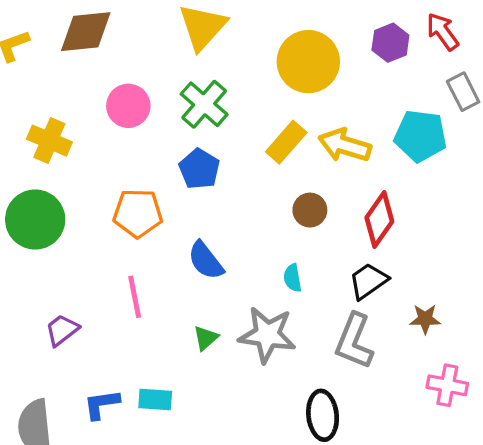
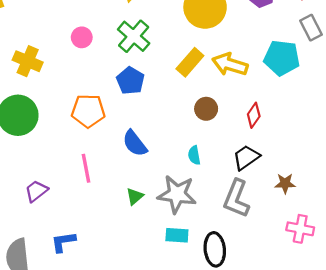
pink circle: (128, 106) -> (82, 37), size x0.7
red diamond: (379, 219) -> (254, 115), size x0.7
cyan rectangle: (155, 400) -> (177, 235), moved

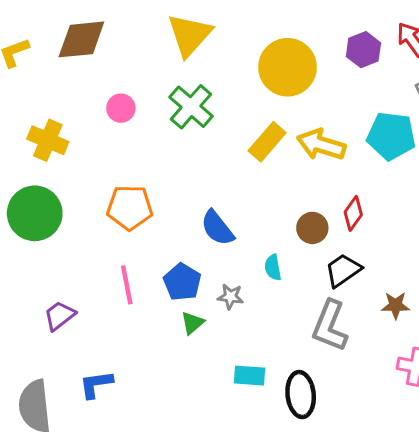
blue pentagon: (130, 81) -> (182, 282), moved
brown circle: (206, 109) -> (312, 228), moved
blue semicircle: (135, 143) -> (217, 228), moved
gray star: (177, 194) -> (230, 297), moved, size x0.5

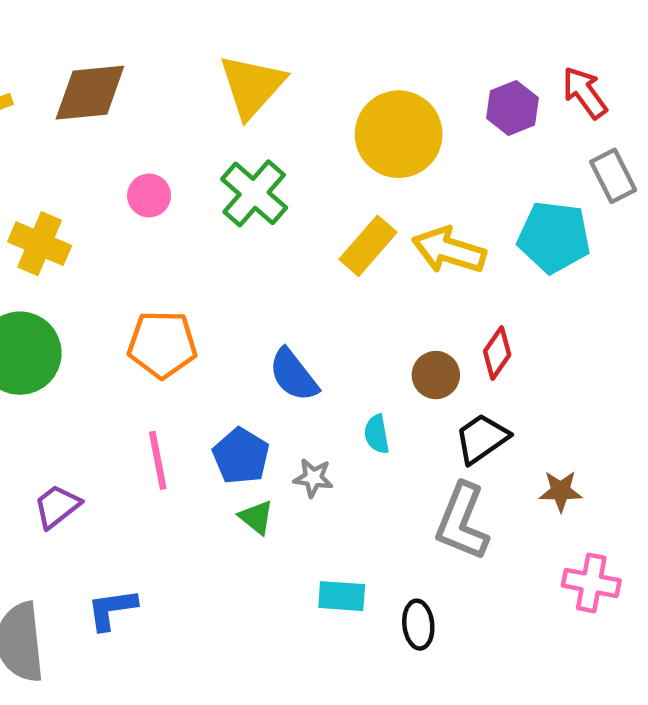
green triangle: (193, 323) -> (256, 517), turned -40
black ellipse: (301, 395) -> (418, 625), size x0.7

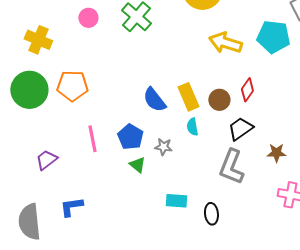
yellow rectangle: (368, 246) -> (188, 97), moved, turned -64
orange pentagon: (162, 344) -> (72, 86), moved

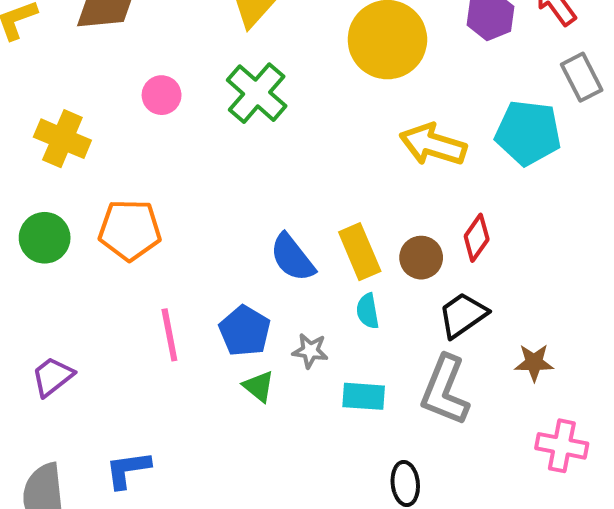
green circle: (29, 90) -> (45, 238), size x0.7
purple trapezoid: (46, 160) -> (53, 376), moved
cyan rectangle: (176, 201) -> (364, 396), moved

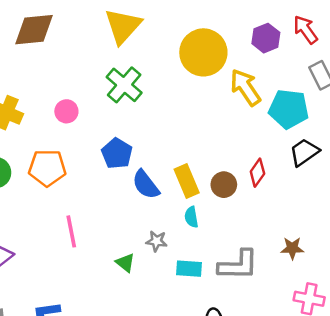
pink circle: (162, 95) -> (66, 111), moved
yellow arrow: (433, 145) -> (245, 87), moved, turned 39
black trapezoid: (463, 315) -> (304, 152), moved
blue pentagon: (245, 331) -> (117, 153), moved
gray L-shape: (445, 390) -> (238, 265), turned -111

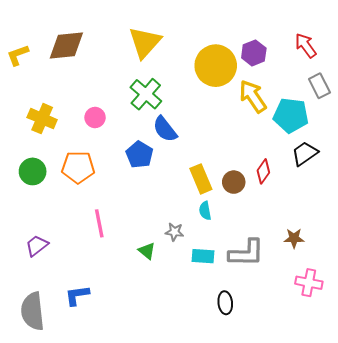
purple hexagon: (266, 38) -> (254, 53), moved
blue semicircle: (146, 185) -> (165, 129), moved

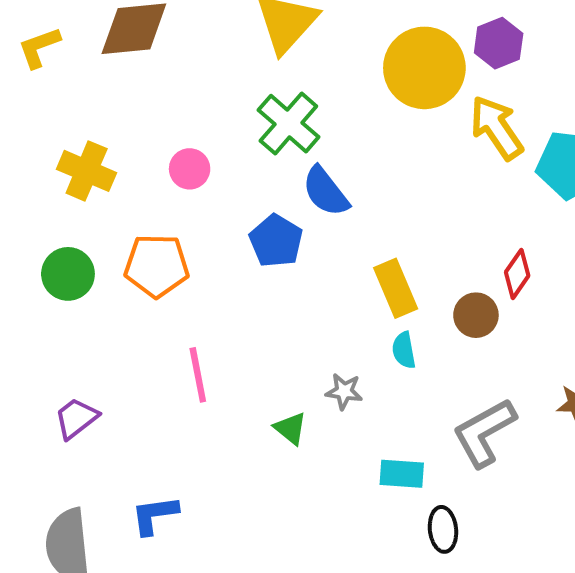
brown circle: (234, 182) -> (476, 315), moved
gray L-shape: (246, 253) -> (484, 433), turned 150
cyan rectangle: (203, 256) -> (402, 474), moved

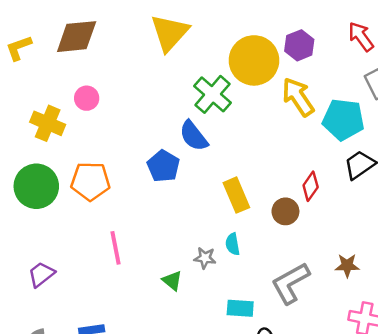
green cross: (288, 124) -> (212, 94), moved
pink circle: (190, 169) -> (87, 98), moved
green circle: (68, 274) -> (36, 186), size x1.4
cyan semicircle: (404, 350) -> (233, 244), moved

